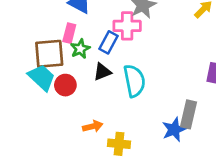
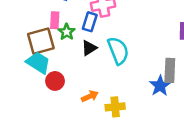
red circle: (65, 85) -> (55, 81), moved

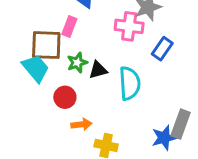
blue rectangle: (90, 22) -> (162, 49), moved
green star: (67, 32) -> (77, 63), moved
red circle: (55, 81) -> (65, 97), moved

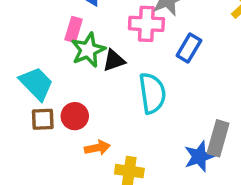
brown square: (46, 45) -> (43, 119), moved, size x0.6
green star: (77, 63) -> (88, 50), moved, size x1.4
black triangle: (98, 70) -> (114, 61), moved

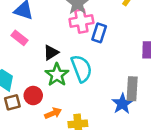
pink cross: (146, 24) -> (81, 21), moved
pink rectangle: (74, 30) -> (19, 38), turned -56
green star: (88, 50) -> (57, 75), moved

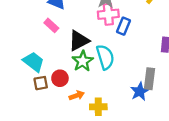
black triangle: (51, 53) -> (79, 41), size x1.5

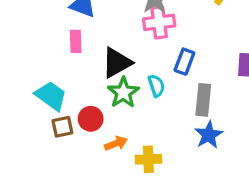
pink rectangle: (51, 25) -> (76, 41), turned 48
blue rectangle: (123, 26) -> (184, 62), moved
cyan semicircle: (105, 57) -> (156, 86), size x0.6
gray rectangle: (150, 79) -> (203, 100), moved

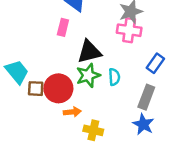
blue rectangle: (184, 62) -> (155, 63), moved
cyan trapezoid: (51, 96) -> (17, 72), moved
red circle: (91, 119) -> (58, 88), size x1.5
blue star: (209, 135) -> (143, 124), turned -30

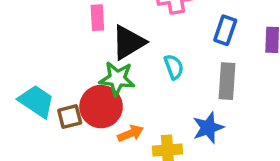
pink rectangle: (63, 27) -> (97, 18), moved
green star: (88, 75) -> (117, 79), moved, turned -30
blue star: (143, 124) -> (208, 128), moved, turned -30

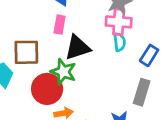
cyan semicircle: (174, 67) -> (120, 42), moved
brown square: (70, 117) -> (26, 52), moved, size x1.5

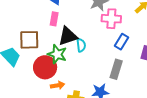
pink cross: (119, 22) -> (111, 19), moved
cyan semicircle: (120, 42) -> (81, 45), moved

